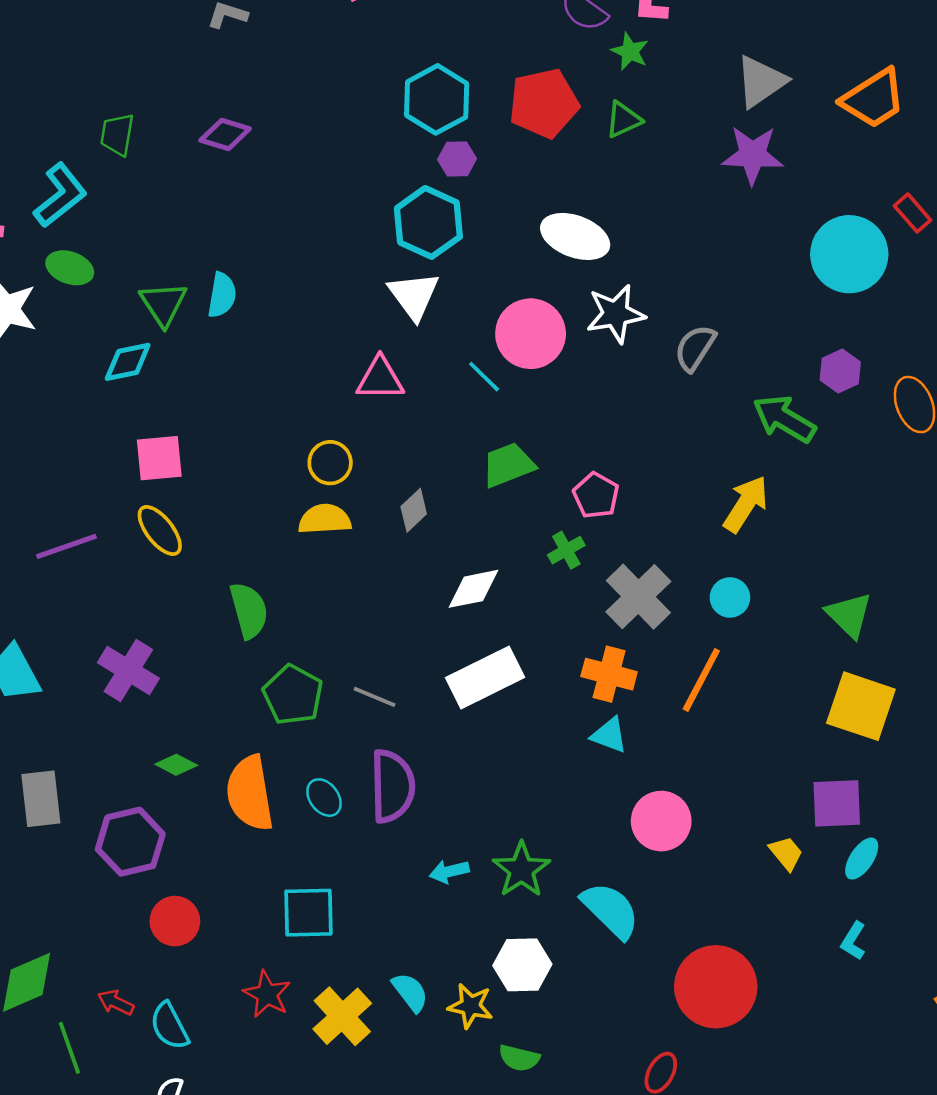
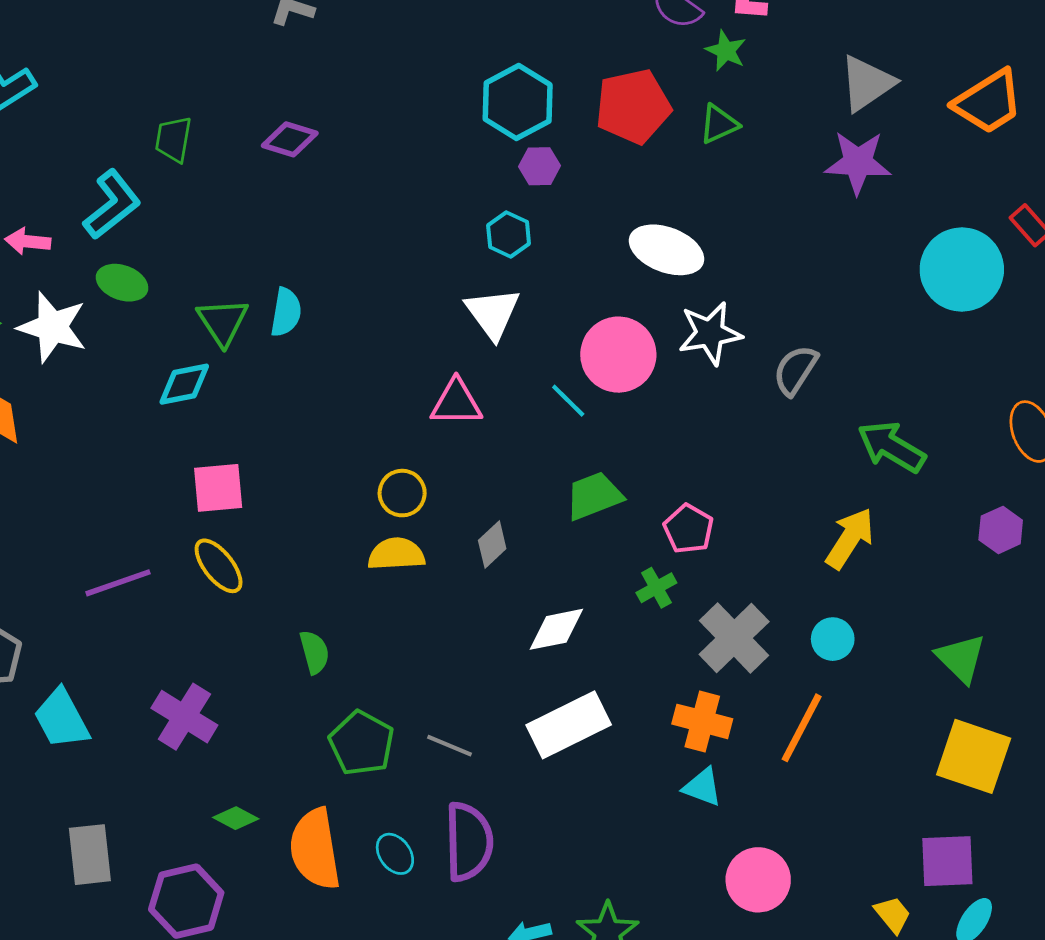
cyan hexagon: (428, 222) -> (509, 235), size x0.6
purple hexagon: (840, 371) -> (1001, 530), moved
green semicircle: (249, 610) -> (314, 652), size x0.7

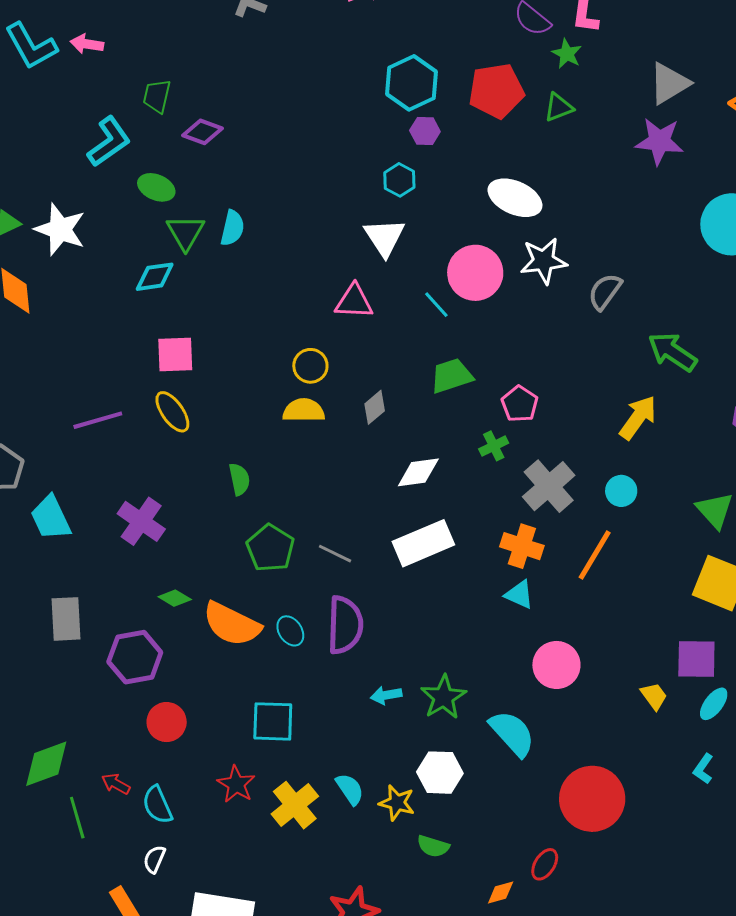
purple diamond: (290, 139) -> (202, 132), moved
pink arrow: (28, 241) -> (87, 44), moved
green ellipse: (122, 283) -> (156, 187), moved
orange semicircle: (315, 849) -> (232, 624), turned -58

